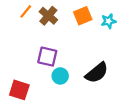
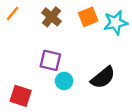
orange line: (26, 11) -> (13, 13), moved
cyan star: (109, 21) -> (116, 23), size x1.5

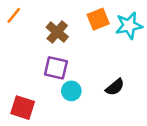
brown cross: (51, 17) -> (57, 32), moved
black semicircle: (103, 78) -> (115, 87), size x0.7

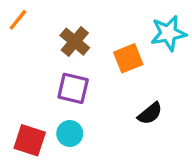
orange square: (98, 19) -> (128, 58), moved
cyan circle: (71, 91) -> (70, 133), moved

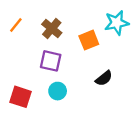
orange line: (18, 20) -> (16, 25), moved
cyan circle: (70, 133) -> (58, 91), moved

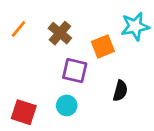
purple square: (51, 61) -> (75, 71), moved
black semicircle: (104, 78) -> (120, 91), turned -36

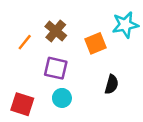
orange line: (18, 29) -> (25, 42), moved
purple square: (75, 71) -> (56, 68), moved

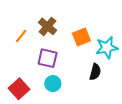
cyan star: (125, 25) -> (107, 48), moved
red square: (22, 104) -> (19, 89), turned 30

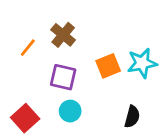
orange square: (81, 37) -> (108, 66), moved
black semicircle: (95, 72) -> (132, 117), moved

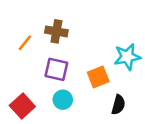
brown cross: (63, 35) -> (56, 31), turned -30
orange square: (108, 66) -> (98, 77), moved

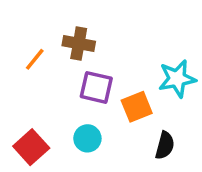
purple square: (56, 69) -> (96, 87), moved

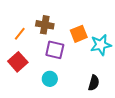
orange square: (137, 107) -> (79, 34), moved
red square: (31, 147) -> (18, 62), moved

